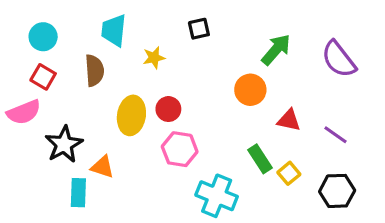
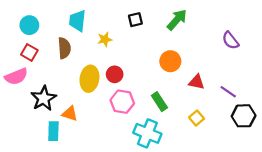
green arrow: (276, 50) -> (177, 20), moved
purple semicircle: (339, 59) -> (230, 40), size x0.7
green rectangle: (260, 159) -> (159, 102), moved
black hexagon: (337, 191) -> (244, 116), moved

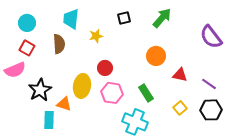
purple semicircle: (230, 40) -> (211, 37), size x1.4
yellow ellipse: (89, 79) -> (82, 86), moved
black hexagon: (244, 116) -> (211, 110), moved

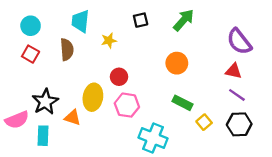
pink semicircle: (15, 70) -> (17, 120), moved
red triangle: (180, 75) -> (234, 71), moved
green rectangle: (146, 93) -> (182, 103), moved, turned -30
cyan rectangle: (49, 120) -> (43, 136), moved

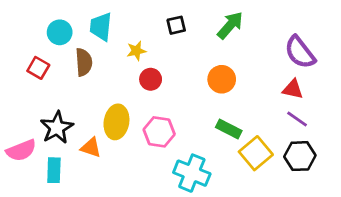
cyan circle: (31, 26) -> (60, 32), moved
red circle: (119, 77) -> (151, 79), moved
yellow square: (204, 122) -> (256, 153), size x1.6

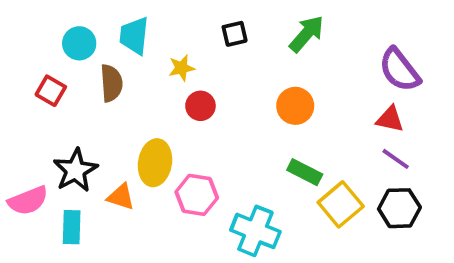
pink hexagon: (159, 132) -> (197, 195), moved

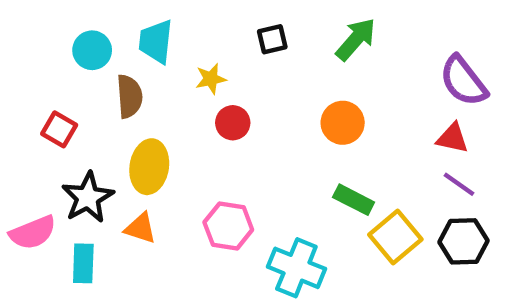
red square: (51, 91) -> (59, 129), moved
yellow ellipse: (155, 163) -> (149, 167), moved

